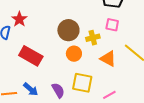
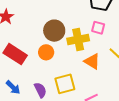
yellow cross: (93, 38) -> (78, 39), size x1.5
orange circle: (74, 54) -> (46, 52), moved
yellow square: (82, 83) -> (65, 84), turned -30

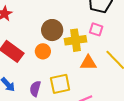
orange triangle: (92, 61) -> (88, 63), turned -36
purple semicircle: (40, 90) -> (35, 89), turned -140

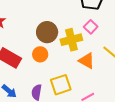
pink square: (96, 29) -> (91, 27), turned 32
orange triangle: (88, 63) -> (87, 61), turned 36

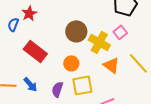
yellow cross: (71, 40) -> (99, 42), turned 35
orange circle: (40, 54) -> (71, 63), moved

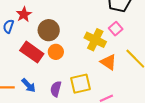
brown circle: (76, 31) -> (49, 30), moved
orange circle: (71, 63) -> (56, 52), moved

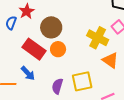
blue arrow: (29, 85) -> (28, 73), moved

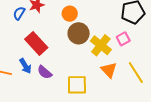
brown circle: (51, 27) -> (79, 33), moved
orange circle: (58, 49) -> (70, 14), moved
purple semicircle: (57, 86) -> (45, 72), moved, turned -77

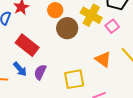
yellow cross: (101, 45) -> (91, 15), moved
purple semicircle: (45, 72) -> (40, 72), turned 84

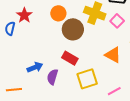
red rectangle: (27, 45) -> (70, 58), moved, size x0.7
blue arrow: (20, 69) -> (35, 67), moved, turned -63

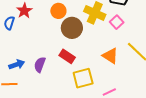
blue arrow: (35, 67) -> (17, 65), moved
purple semicircle: (52, 77) -> (40, 65), moved

